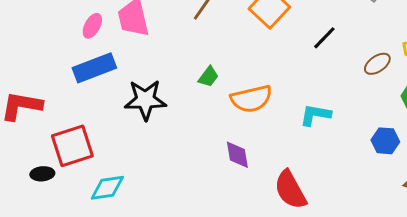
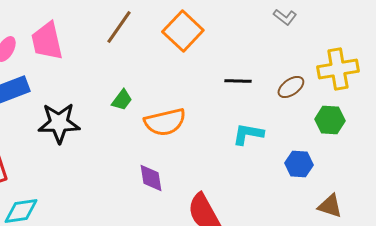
black line: (324, 38) -> (238, 81), moved, turned 48
cyan L-shape: (315, 115) -> (248, 134), moved

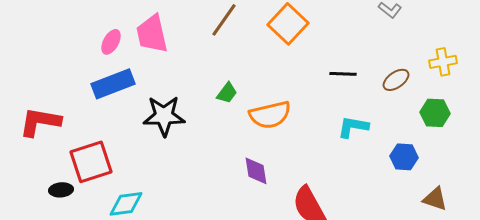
yellow cross: (338, 69) -> (443, 62), size x0.7

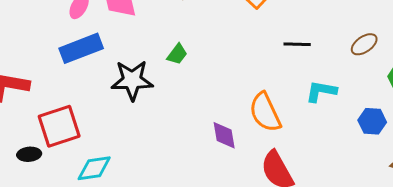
black line: (343, 74) -> (297, 44), moved
green trapezoid: (227, 93) -> (177, 54), moved
orange semicircle: (270, 115) -> (265, 112), moved, turned 78

